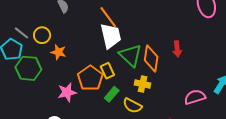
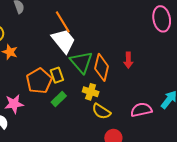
white trapezoid: (111, 36) -> (63, 41), turned -32
pink star: (67, 92) -> (14, 104), moved
yellow semicircle: (132, 106) -> (101, 111), moved

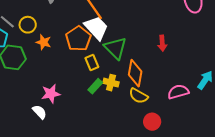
orange diamond: (102, 67) -> (135, 73), moved
orange pentagon: (39, 81) -> (78, 39), moved
yellow cross: (91, 92) -> (111, 83), moved

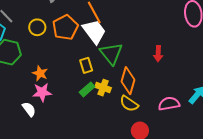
yellow circle: (28, 25) -> (37, 27), moved
orange pentagon: (78, 39) -> (65, 27), moved
orange star: (44, 42) -> (40, 73), moved

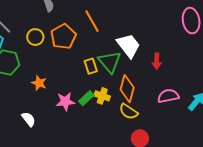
white trapezoid: (94, 31) -> (128, 46), moved
yellow rectangle: (86, 65) -> (91, 66), moved
pink star: (42, 92) -> (65, 102), moved
pink semicircle: (169, 104) -> (168, 96), moved

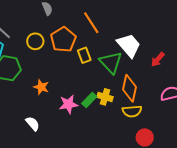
red arrow: (157, 61) -> (158, 59), turned 42
yellow rectangle: (91, 66) -> (84, 55), moved
yellow semicircle: (128, 112) -> (132, 111), turned -36

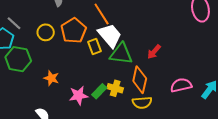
white trapezoid: (129, 45) -> (110, 35), moved
red arrow: (158, 59) -> (154, 52), moved
green triangle: (111, 62) -> (121, 54), turned -40

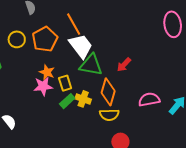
yellow rectangle: (95, 46) -> (65, 83), moved
orange star: (51, 78) -> (47, 72), moved
pink star: (79, 95) -> (43, 86), moved

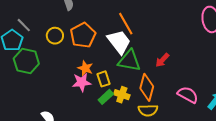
orange line: (74, 24) -> (126, 24), moved
pink semicircle: (149, 100) -> (188, 95), turned 40

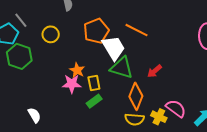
orange line: (126, 24) -> (137, 30), moved, turned -40
orange pentagon: (83, 35) -> (96, 31), moved
yellow cross: (122, 95) -> (159, 117), moved

